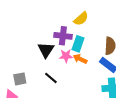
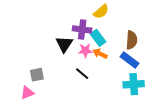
cyan rectangle: (78, 44) -> (98, 38), turned -56
black line: (51, 78) -> (82, 74), moved

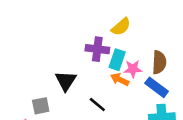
cyan rectangle: (98, 38) -> (117, 60), turned 56
black triangle: (64, 44) -> (66, 81), moved
pink star: (85, 51) -> (133, 69), moved

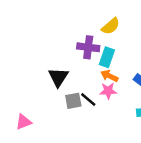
pink star: (133, 69) -> (108, 91), moved
gray square: (41, 106) -> (73, 101), moved

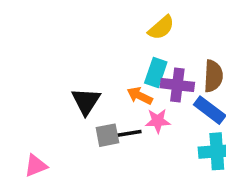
purple cross: (88, 47) -> (177, 85), moved
orange arrow: (109, 76) -> (140, 96), moved
black line: (88, 100) -> (129, 133), turned -49

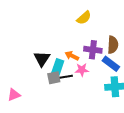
cyan rectangle: (156, 72) -> (58, 67), moved

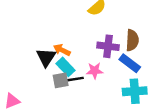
orange arrow: (72, 56) -> (62, 50), moved
cyan rectangle: (58, 67) -> (66, 67), turned -63

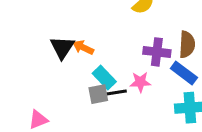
orange arrow: (62, 50) -> (83, 47), moved
black triangle: (46, 57) -> (62, 47), moved

